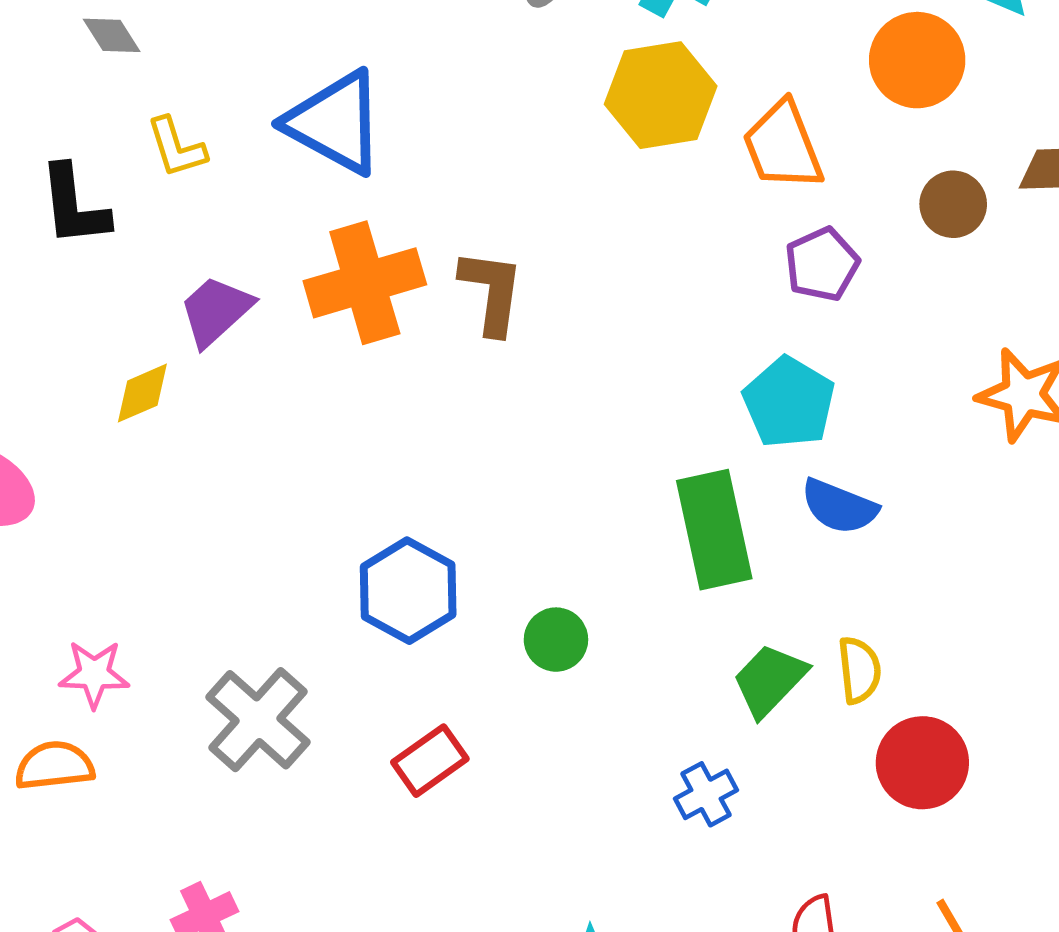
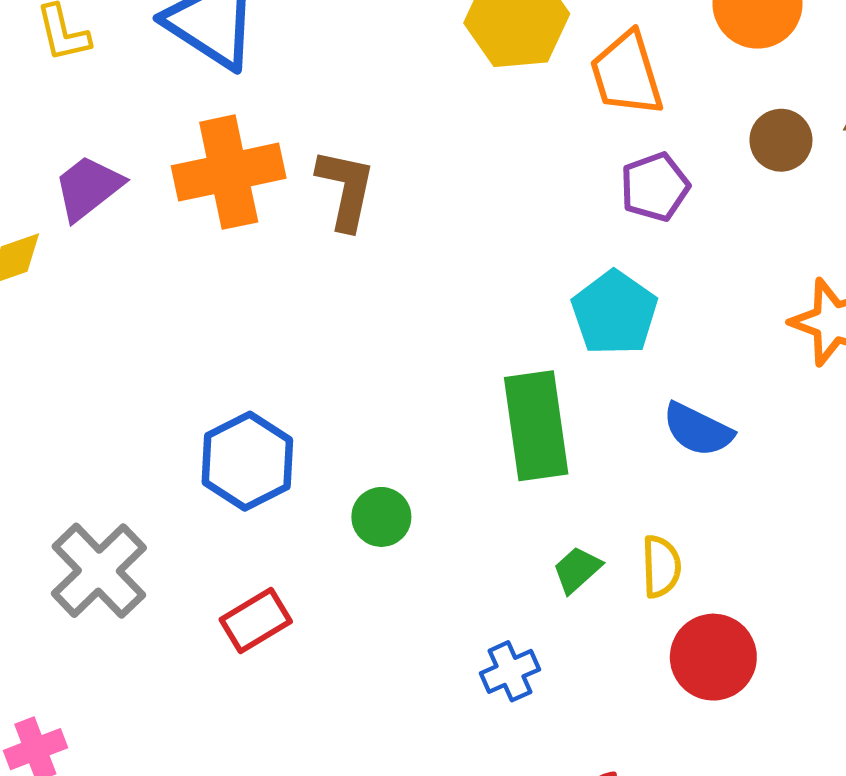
blue semicircle: (839, 506) -> (698, 430), moved
green trapezoid: (770, 680) -> (577, 570), size x0.7

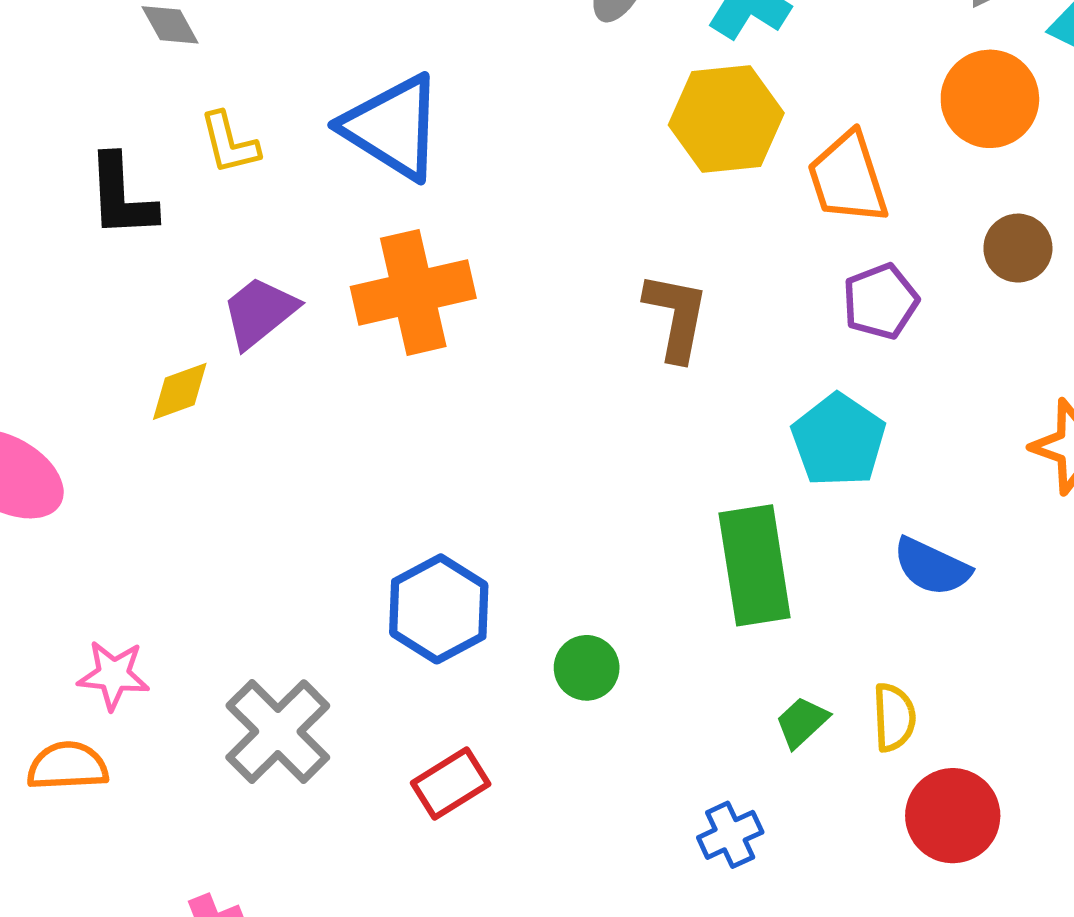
brown L-shape: (346, 189) -> (676, 317), moved

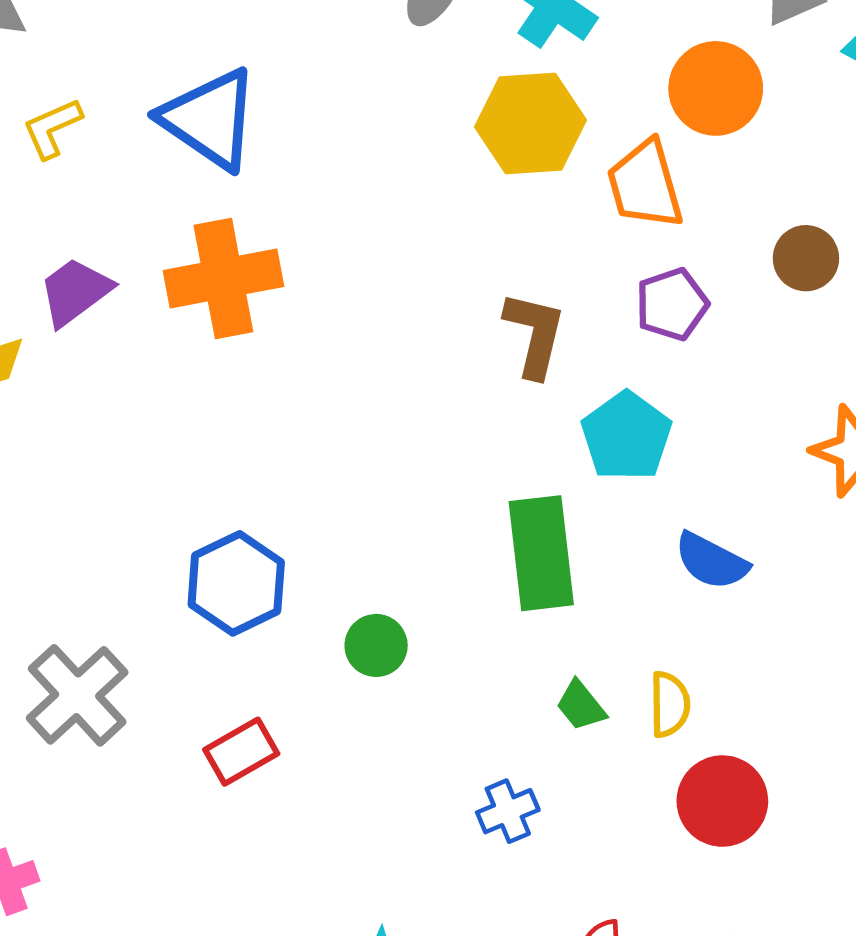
orange circle: (990, 99) -> (716, 88), moved
yellow L-shape: (229, 143) -> (52, 128), turned 78
brown L-shape: (676, 317) -> (535, 334), moved
green trapezoid: (802, 722) -> (581, 706), turned -88

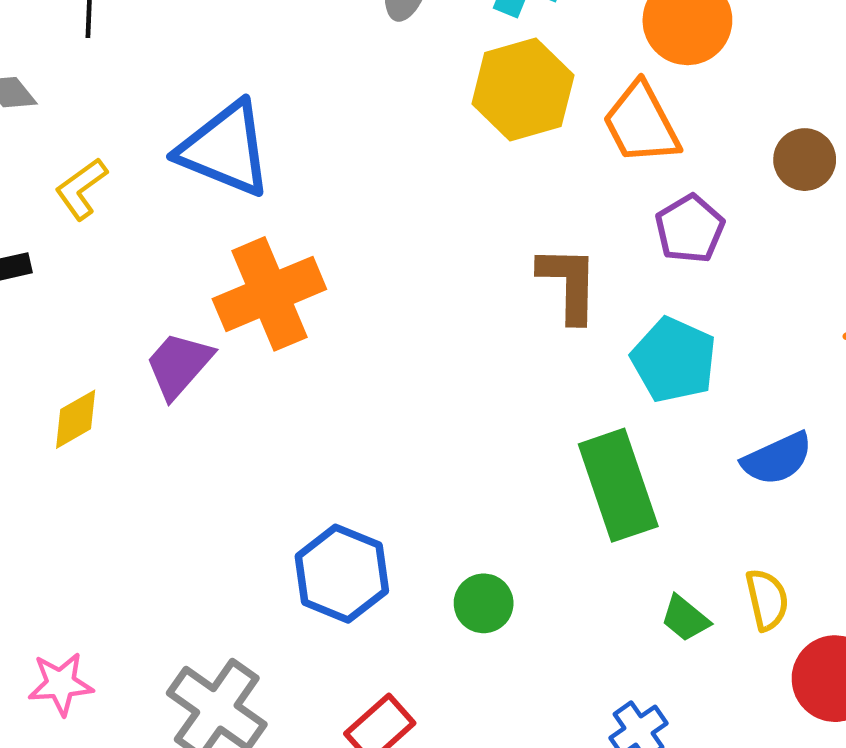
purple trapezoid: (75, 292) -> (179, 365), moved
blue semicircle: (711, 561) -> (777, 459), turned -40

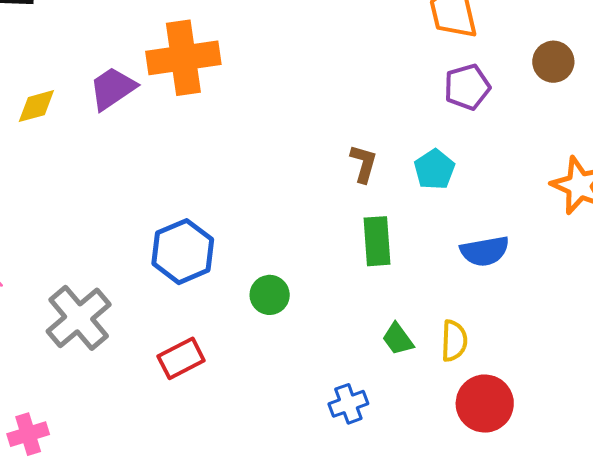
brown L-shape: (569, 284) -> (364, 164), moved, size x0.7
cyan pentagon: (674, 360) -> (434, 169), size x0.7
green rectangle: (618, 485) -> (377, 241), size x0.7

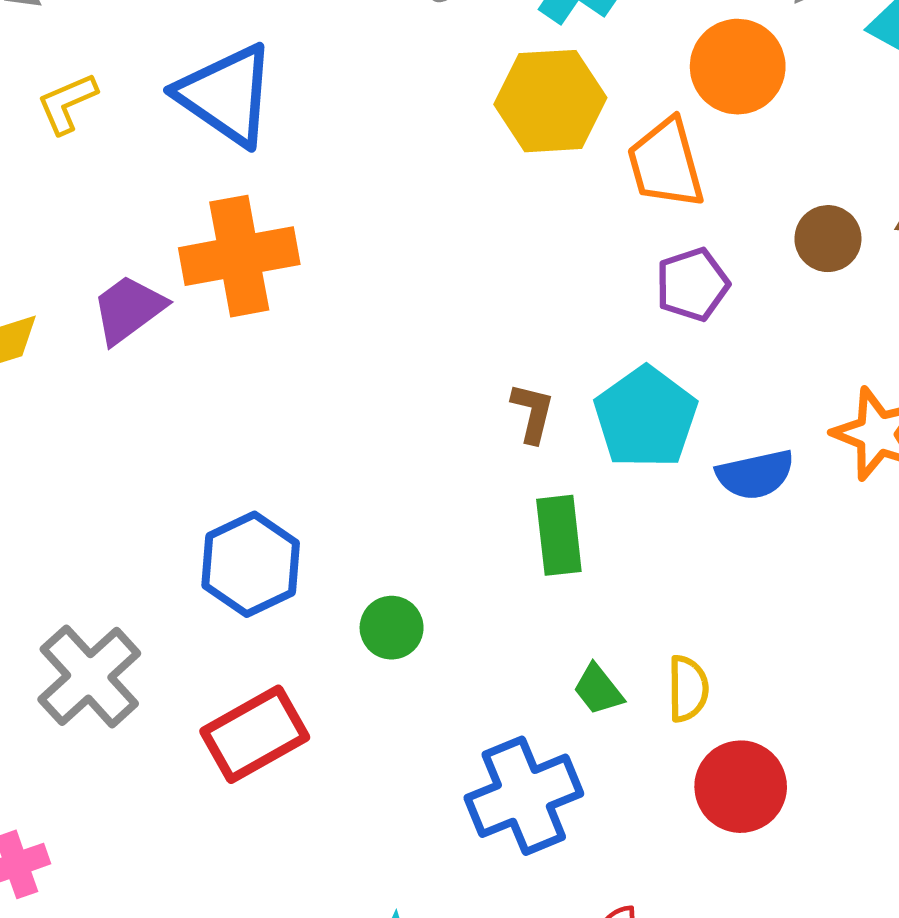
cyan pentagon: (434, 169) -> (646, 417), size x1.6
blue semicircle: (485, 251) -> (755, 475), moved
red rectangle: (181, 358) -> (255, 734), size x1.4
blue cross: (348, 404) -> (524, 796), size x1.8

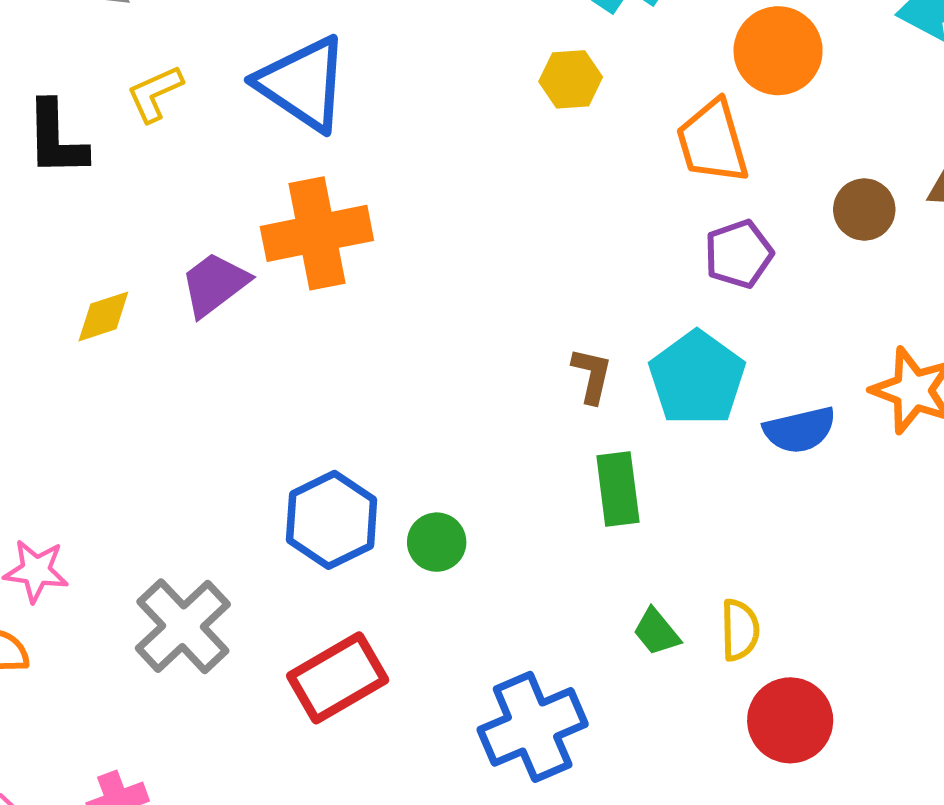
yellow hexagon: (550, 101) -> (571, 79), moved, size x0.6
green circle: (392, 628) -> (437, 542), moved
blue cross: (524, 796) -> (533, 727), moved

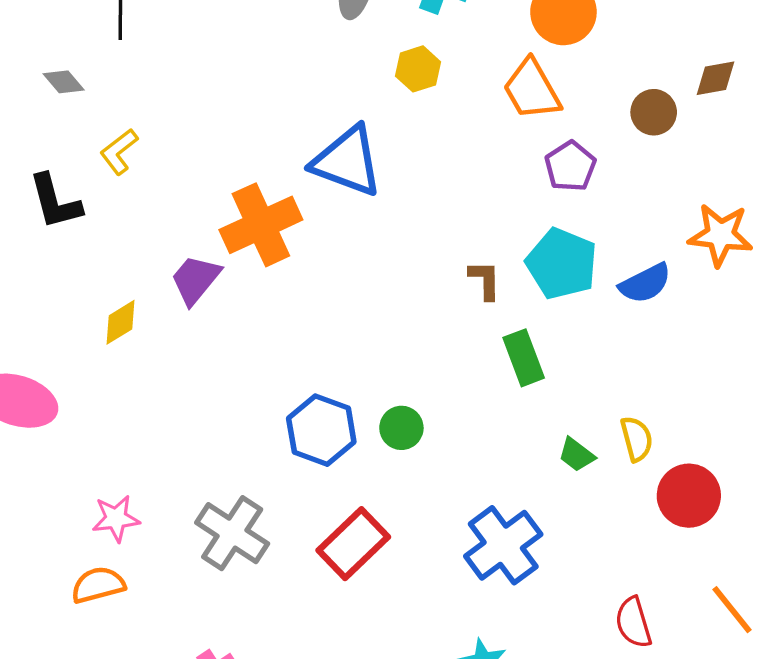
blue triangle: (303, 84) -> (347, 161), moved

